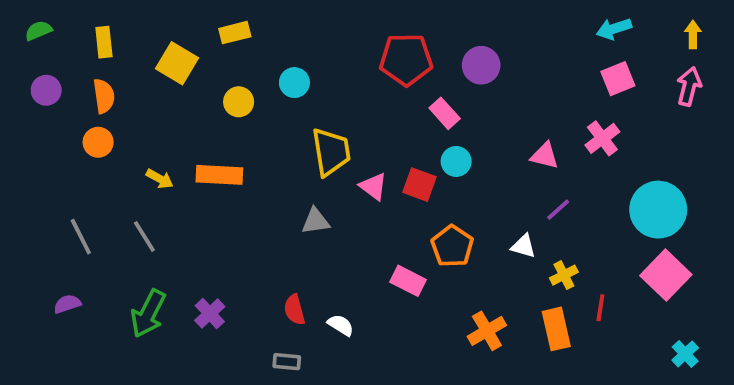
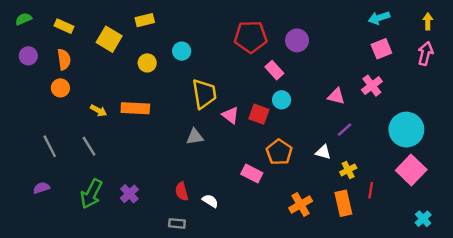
yellow rectangle: (104, 42) -> (64, 26), turned -60

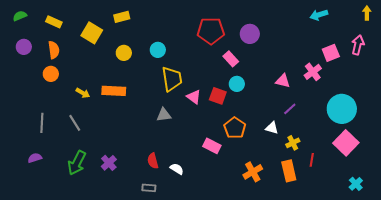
yellow arrow: (428, 21) -> (367, 13), moved
pink square: (381, 49) -> (331, 53), moved
cyan circle: (182, 51) -> (158, 50), moved
gray line: (50, 146) -> (42, 123), turned 30

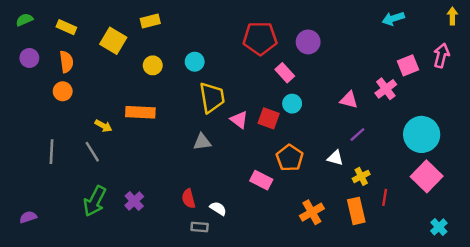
yellow arrow: (83, 93) -> (103, 126), moved
purple semicircle: (35, 158) -> (28, 217), moved
gray rectangle: (149, 188) -> (200, 227), moved

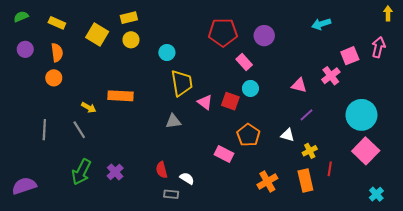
cyan arrow: (393, 19) -> (321, 24), moved
yellow circle: (153, 65) -> (131, 40), moved
purple semicircle: (28, 217) -> (24, 186), size x1.6

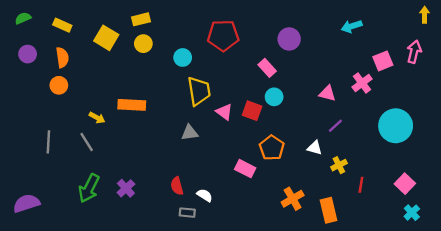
red pentagon: (223, 32) -> (223, 36), moved
pink square: (366, 151) -> (405, 184), moved, size x0.7
orange rectangle: (305, 180) -> (328, 210), moved

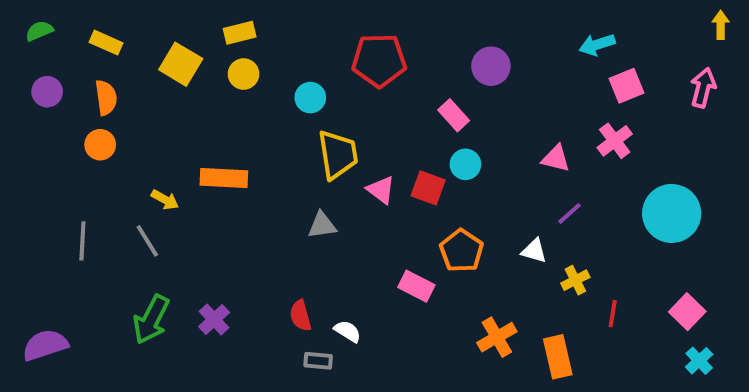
pink square: (383, 61) -> (626, 86), moved

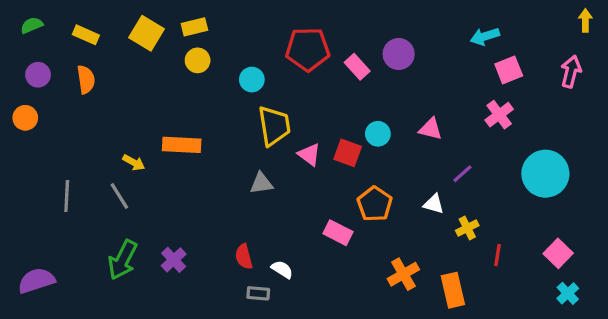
yellow square: (181, 64) -> (147, 33), moved
pink rectangle: (454, 115) -> (357, 67), moved
orange circle: (100, 145) -> (25, 118), moved
pink triangle: (556, 158) -> (431, 129), moved

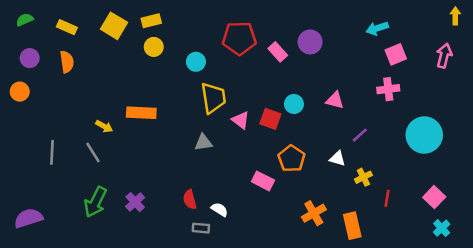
pink cross: (499, 115) -> (388, 89), turned 30

